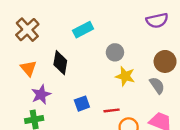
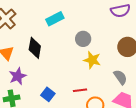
gray semicircle: (157, 85) -> (120, 77), moved
blue square: (82, 104) -> (48, 94), moved, turned -32

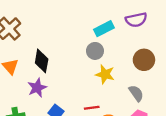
cyan rectangle: (55, 19) -> (104, 29), moved
purple star: (18, 76) -> (37, 88), moved

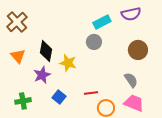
yellow star: (105, 74) -> (68, 63), moved

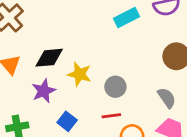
gray circle: (94, 42) -> (115, 87), moved
black diamond: (46, 51) -> (49, 58), turned 75

